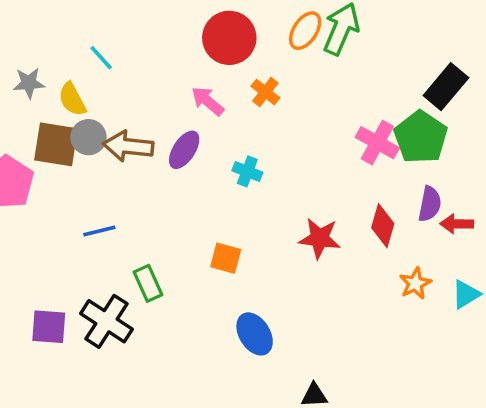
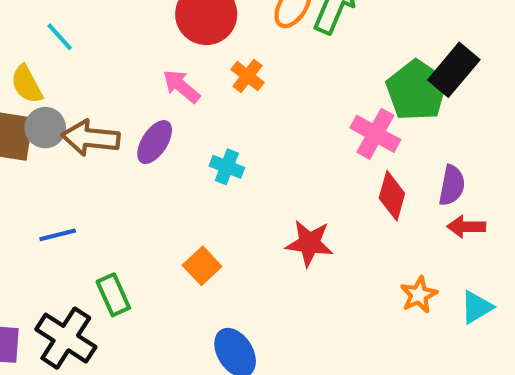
green pentagon: (421, 137) -> (417, 90), moved
purple semicircle: (430, 204) -> (452, 185), moved
red diamond: (383, 226) -> (392, 196), moved
orange square: (226, 258) -> (202, 266), turned 32

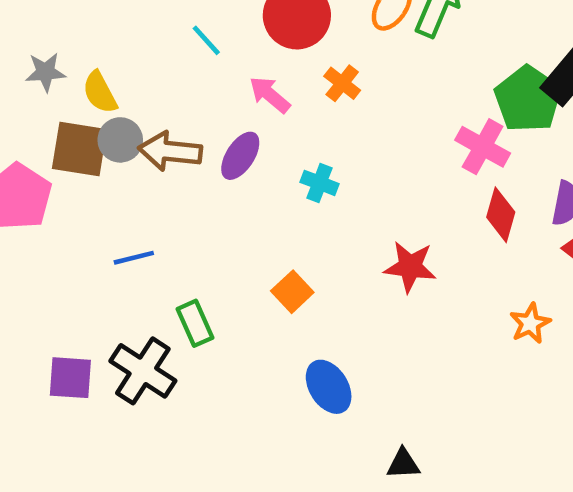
cyan line: (60, 37) -> (206, 40), moved

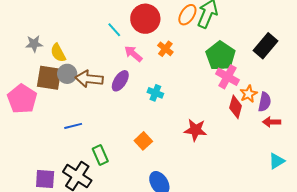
cyan line: (206, 40) -> (114, 30), moved
green pentagon: (528, 99) -> (220, 56), moved
orange star: (530, 323) -> (249, 94), moved

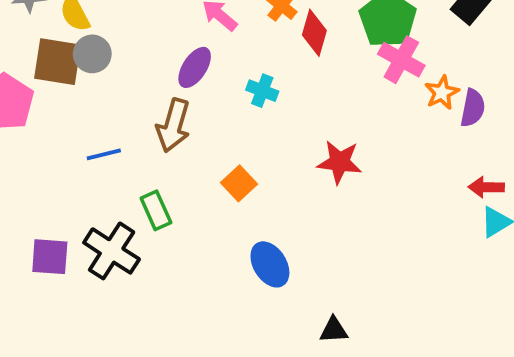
brown arrow: (89, 79) -> (173, 125), moved, turned -80
red diamond: (236, 107) -> (314, 33), moved
red arrow: (272, 122) -> (486, 187), moved

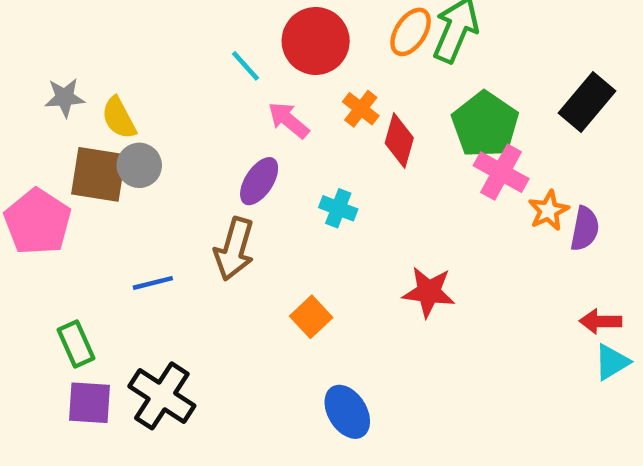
green rectangle: (156, 210) -> (76, 344), moved

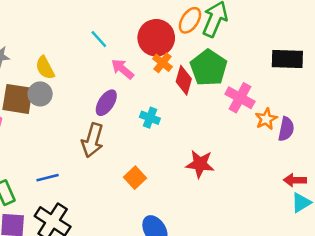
red circle: (316, 41) -> (156, 38), moved
black rectangle: (587, 102) -> (287, 59), turned 52
yellow semicircle: (119, 118) -> (45, 68), moved
green pentagon: (485, 125) -> (209, 68), moved
blue line: (153, 283) -> (48, 178), moved

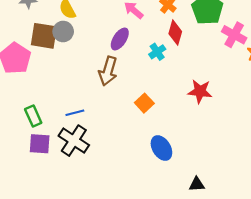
red diamond: (184, 80) -> (175, 33), moved
cyan cross: (150, 118) -> (157, 52), turned 35
blue line: (48, 178) -> (75, 113), moved

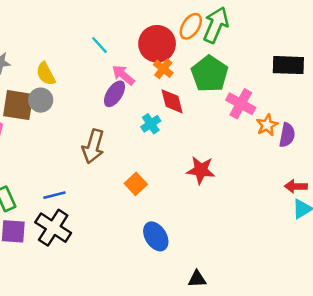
red diamond: (175, 33) -> (172, 101), turned -30
purple ellipse: (120, 39) -> (115, 94), moved

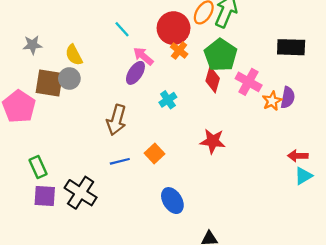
red diamond: (172, 101) -> (213, 80), moved, turned 30
purple semicircle: (287, 135) -> (288, 98), moved
blue line: (54, 195) -> (120, 161), moved

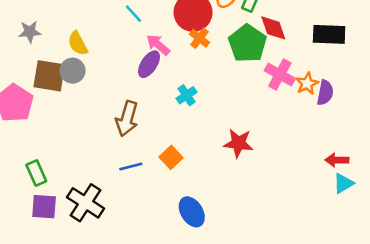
red diamond: (213, 80) -> (273, 28), moved, turned -35
orange star: (272, 101) -> (307, 84), moved

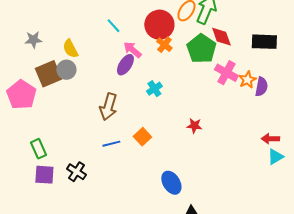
brown square: (49, 76) -> (48, 74), turned -32
red star: (238, 143) -> (194, 126), size x0.7
black cross: (85, 203) -> (76, 172), size x0.7
blue ellipse: (192, 212) -> (171, 183), moved

